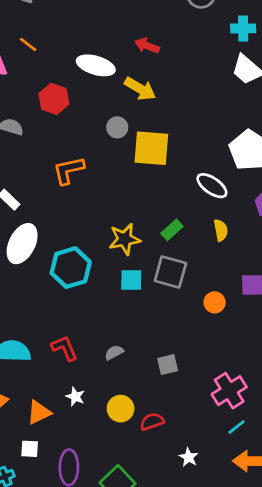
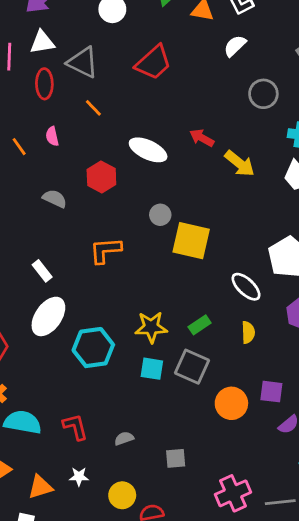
orange line: (28, 44) -> (93, 108), moved
yellow arrow: (140, 89) -> (240, 164), moved
orange circle: (215, 302) -> (231, 403), size x1.5
white star: (75, 397) -> (79, 477), turned -30

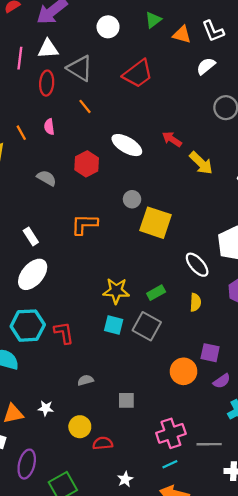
cyan hexagon: (93, 348) -> (28, 326), moved
orange circle: (231, 403) -> (184, 371), moved
red L-shape: (75, 427) -> (64, 333), moved

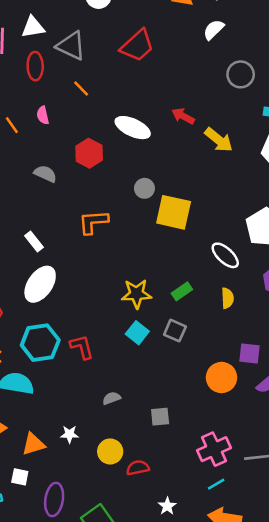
cyan square: (114, 325) -> (137, 333), turned 30
gray square: (147, 326) -> (175, 331), size x0.7

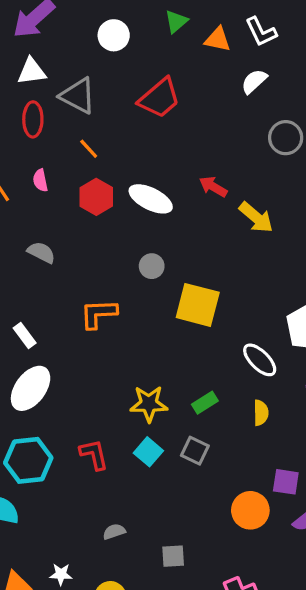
red hexagon: (89, 153) -> (96, 197), moved
gray circle: (144, 188) -> (152, 266), moved
red L-shape: (82, 347) -> (94, 455), moved

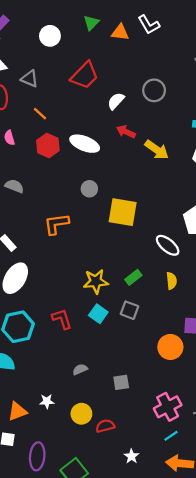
white semicircle: (254, 81) -> (116, 101), moved
gray triangle: (78, 96) -> (30, 79), size x0.7
gray circle: (286, 138) -> (154, 90), moved

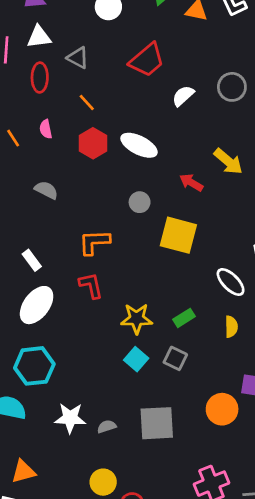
red arrow: (126, 132) -> (191, 183), moved
red L-shape: (62, 319) -> (91, 285), moved
gray square: (121, 382) -> (157, 423), moved, size x1.8
white star: (47, 401) -> (70, 418), moved, size x1.6

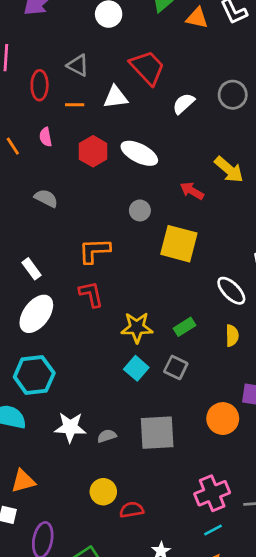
white triangle: (39, 37) -> (116, 97), moved
red trapezoid: (147, 60) -> (147, 68), turned -93
orange line: (87, 103) -> (75, 105), moved, turned -48

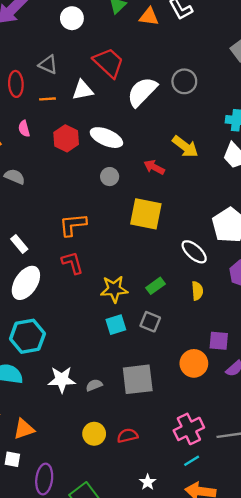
white semicircle: (184, 104) -> (142, 92), size x1.6
gray semicircle: (46, 198) -> (15, 177), moved
gray circle: (140, 210) -> (110, 177), moved
cyan square: (136, 368) -> (116, 325), turned 36
red semicircle: (132, 510) -> (127, 436), moved

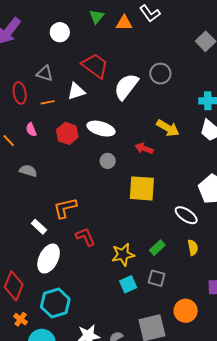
orange L-shape: (73, 225) -> (65, 208), moved
orange circle: (194, 363) -> (186, 311), moved

